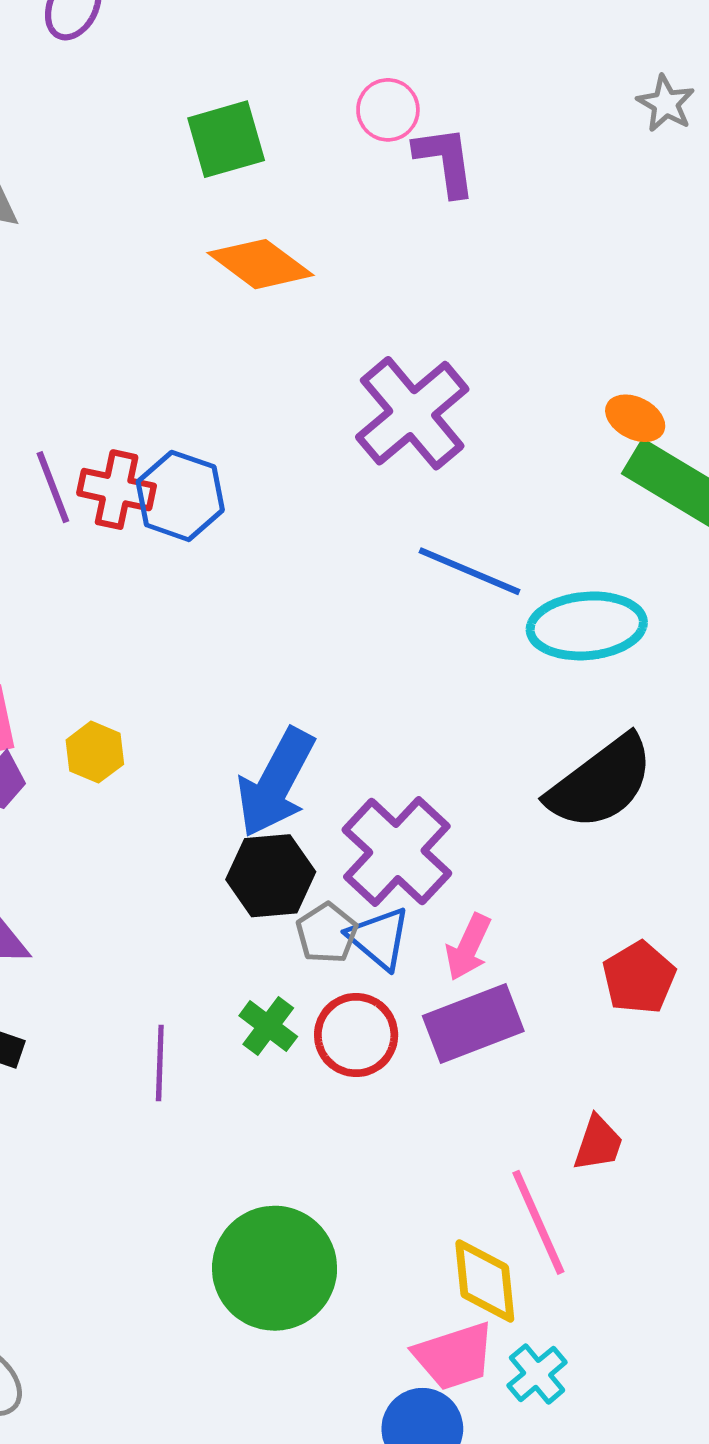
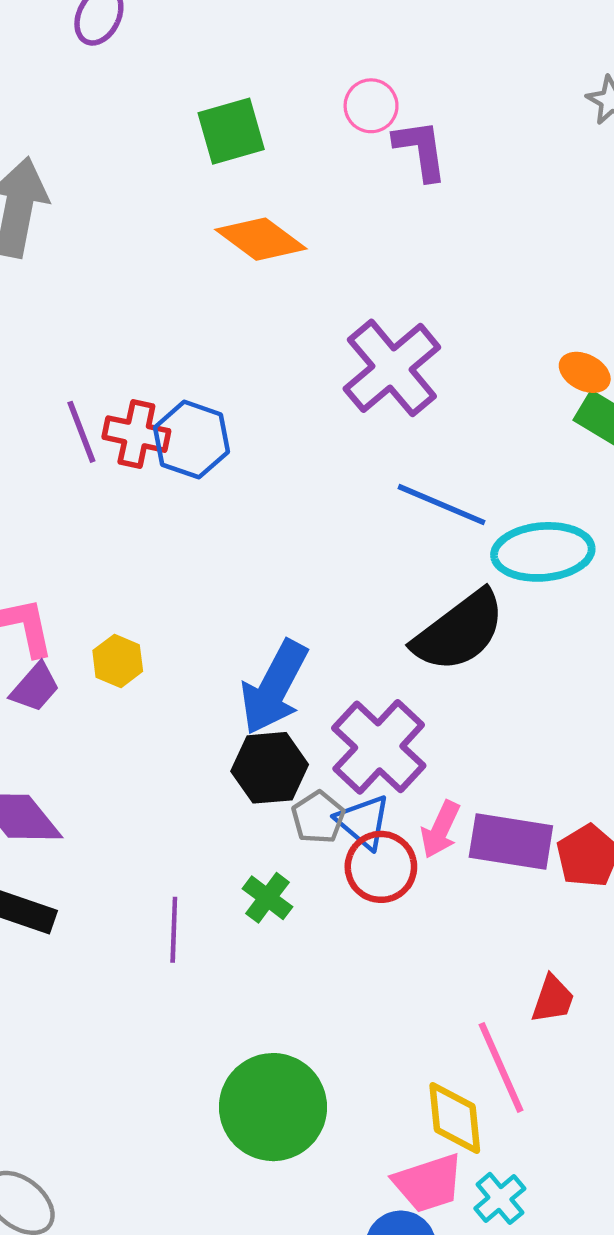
black semicircle: (601, 783) -> (459, 631), moved
purple rectangle: (473, 1024) -> (511, 842), moved, turned 30
red circle: (356, 1035) -> (381, 867), moved

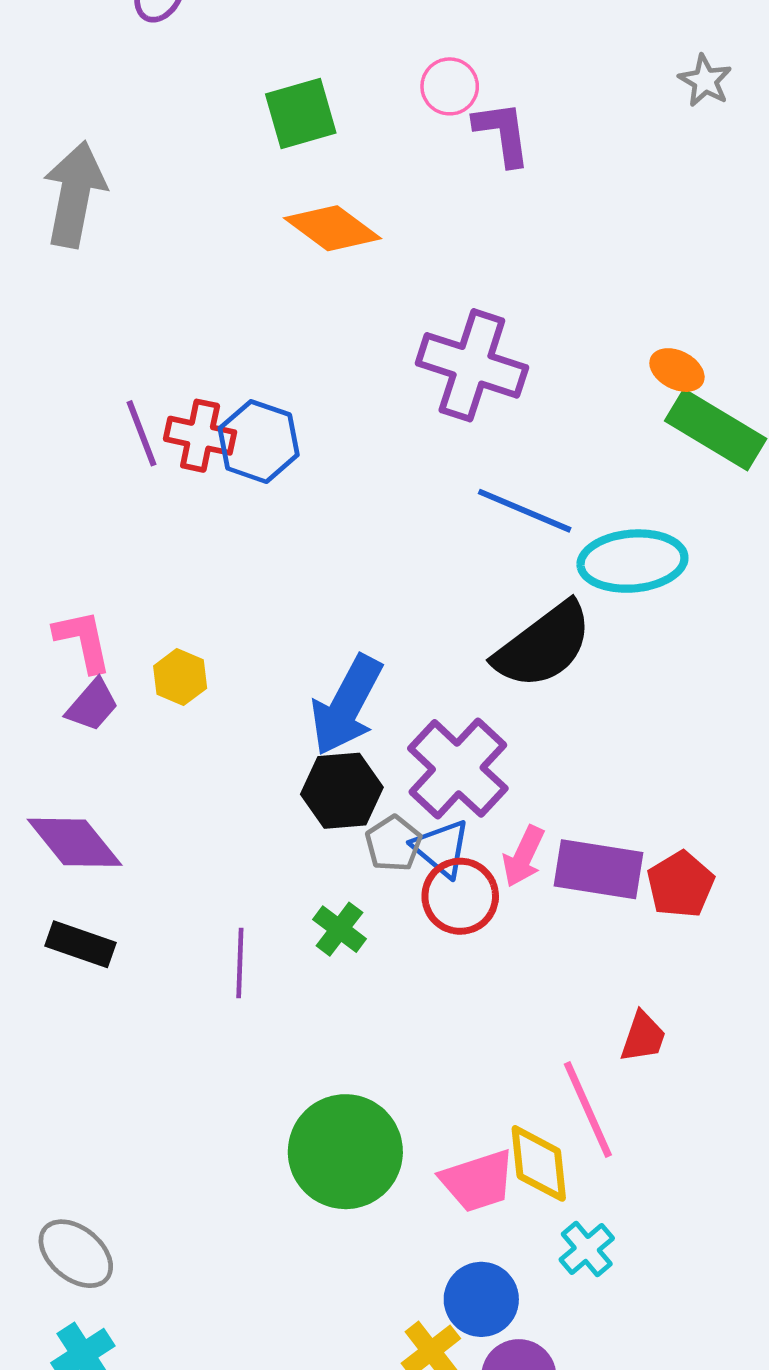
purple cross: (392, 368) -> (472, 365), turned -32
pink trapezoid: (428, 1183) -> (478, 1181), moved

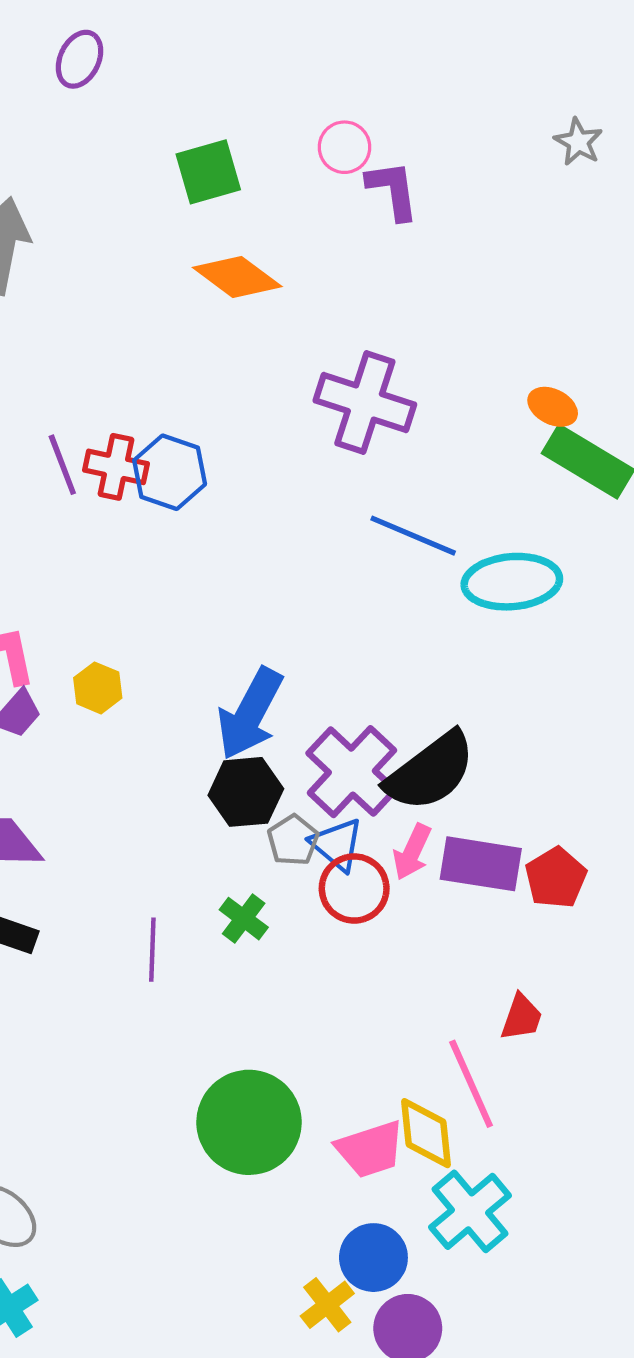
black semicircle: (543, 645) -> (430, 772), moved
cyan cross: (587, 1249) -> (470, 1211), size x1.6

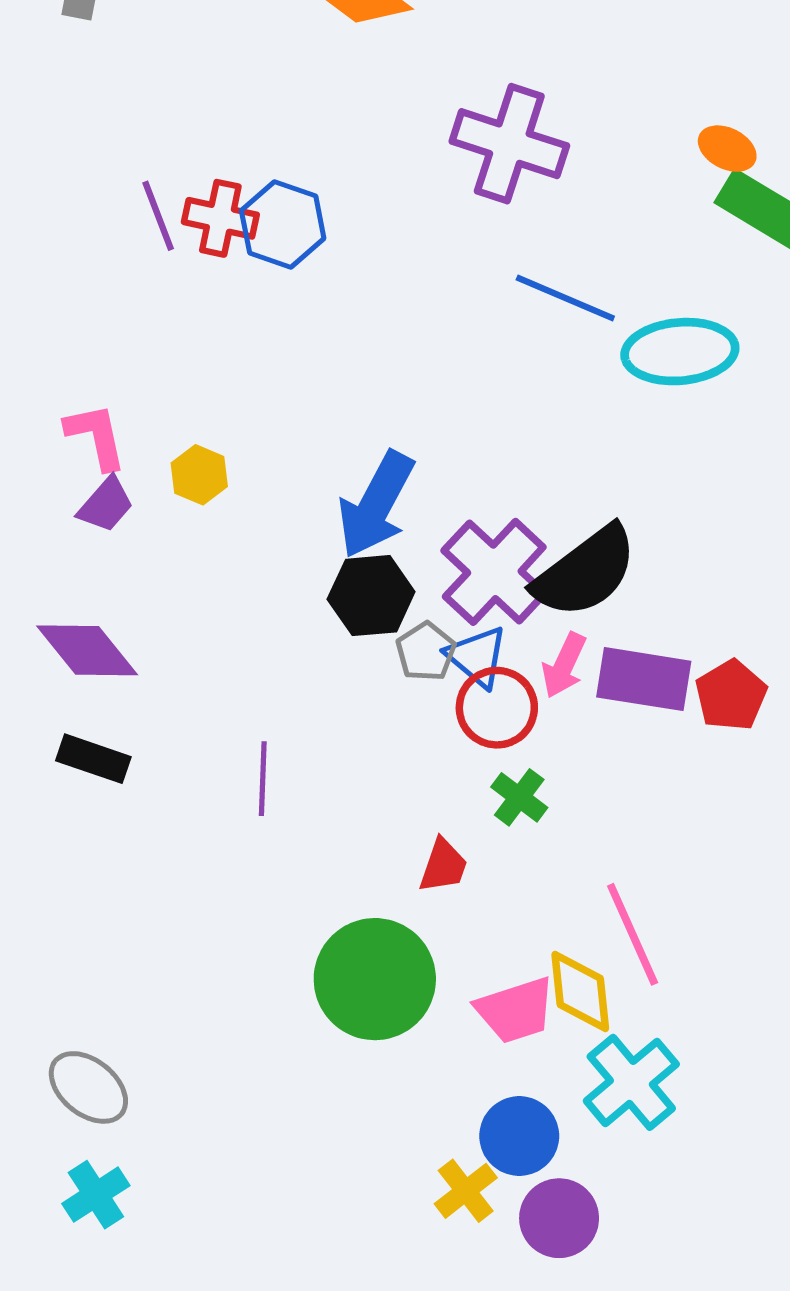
green cross: (244, 919) -> (519, 797), moved
red trapezoid: (521, 1017) -> (443, 866), moved

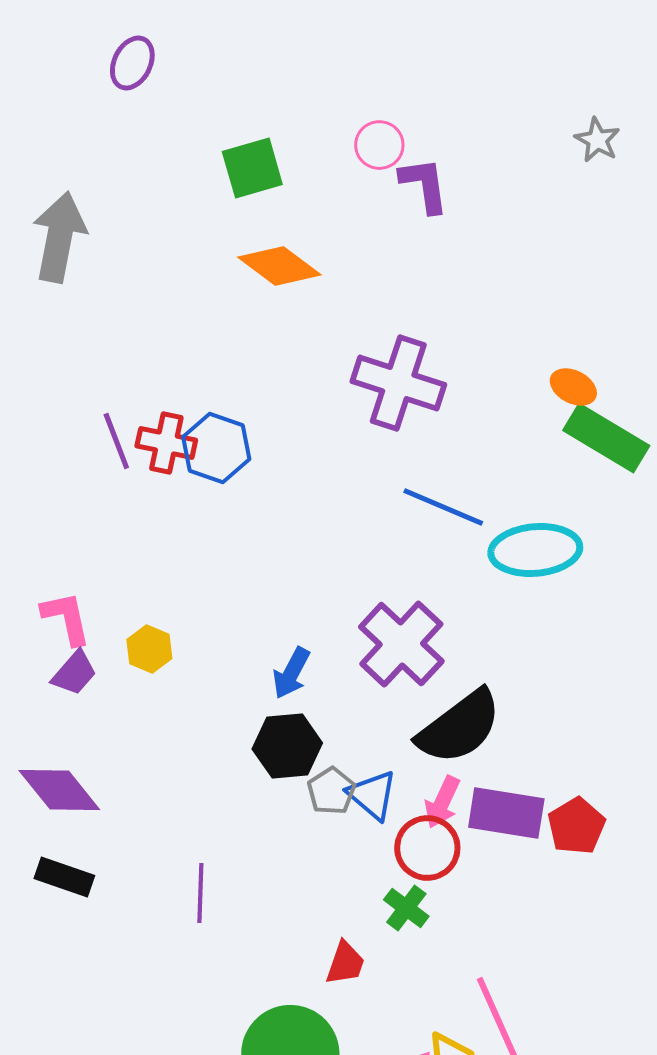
blue arrow: (376, 505) -> (291, 673), size x0.6
purple cross: (494, 572) -> (401, 644), moved
red circle: (497, 708) -> (427, 848), moved

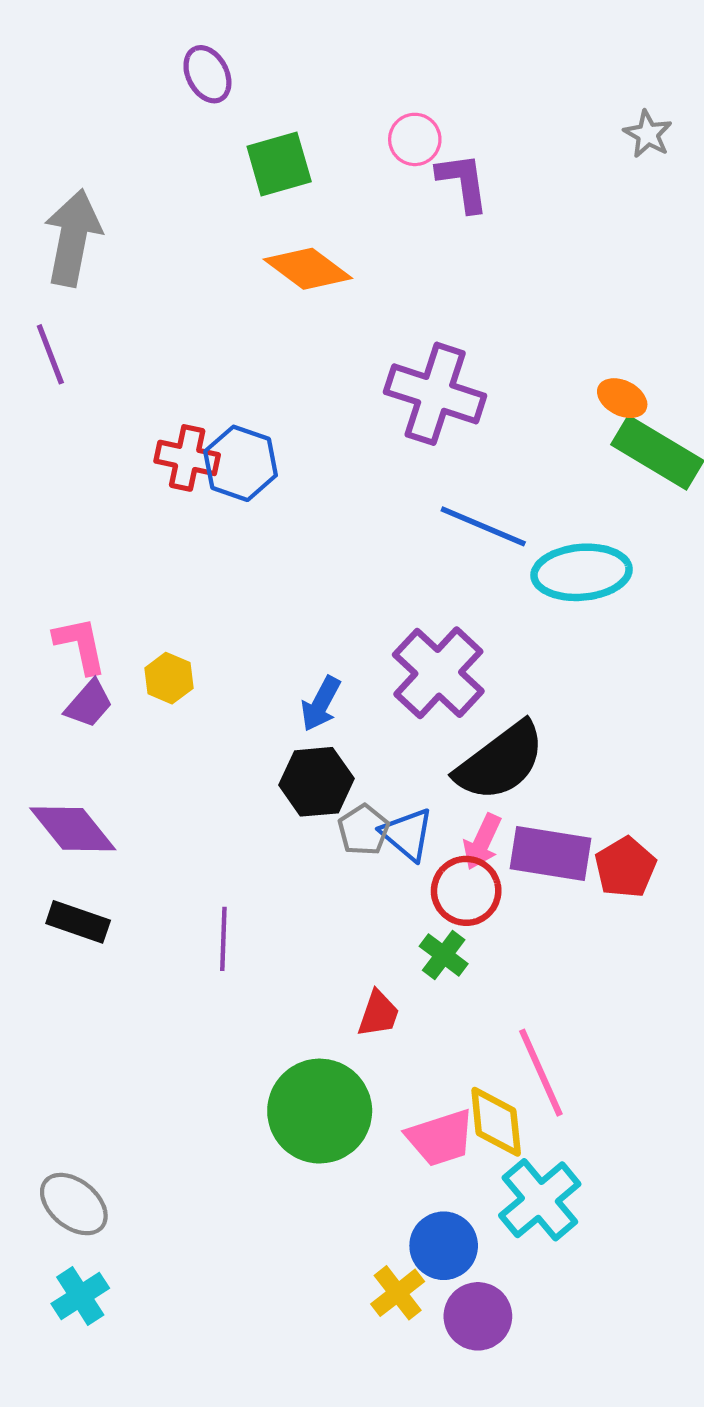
purple ellipse: (132, 63) -> (207, 74), moved, turned -54
purple line: (116, 441) -> (50, 354), moved

